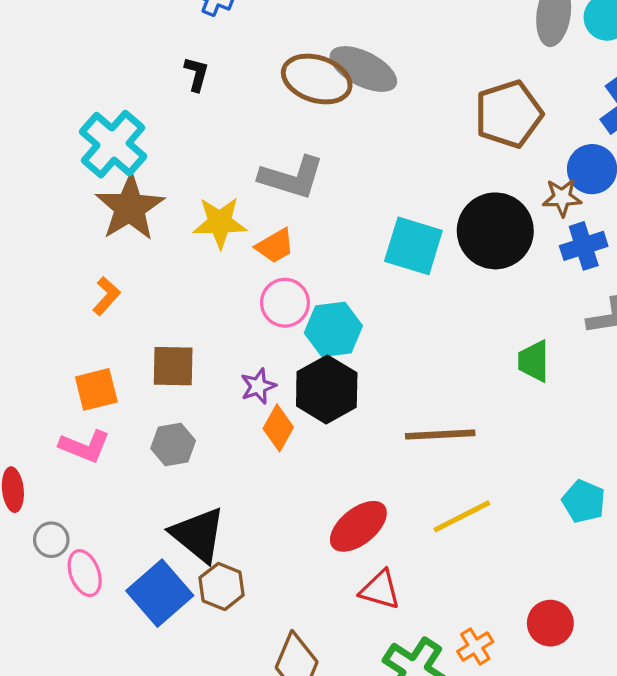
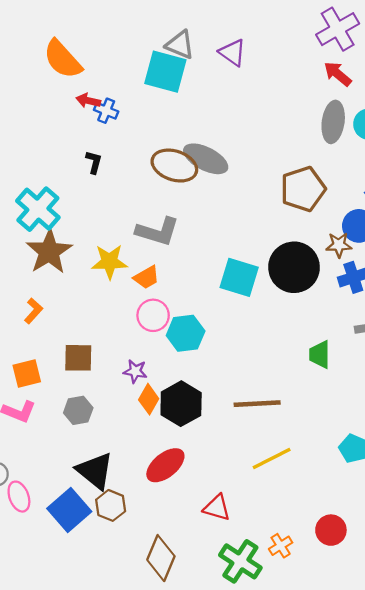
purple star: (258, 386) -> (135, 371), turned 30
black hexagon: (327, 389) -> (181, 404), moved
red ellipse: (358, 526) -> (165, 465), moved

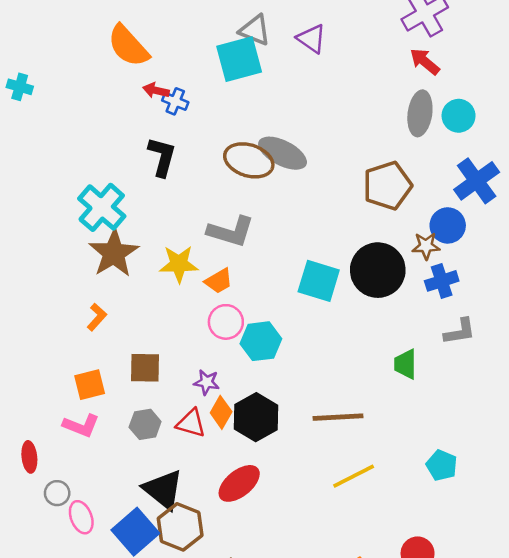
cyan square: (165, 72) -> (239, 59), turned -30
black L-shape: (94, 162) -> (162, 157), size x1.6
brown hexagon: (111, 505) -> (180, 527), size x1.4
red triangle: (217, 508) -> (191, 423), moved

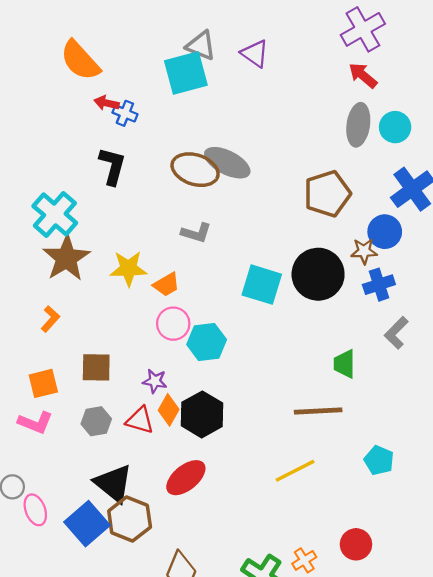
gray L-shape: (231, 232) -> (196, 233), moved, size x0.7
gray L-shape: (460, 332) -> (396, 333), turned 144
brown line: (338, 417) -> (318, 411), moved

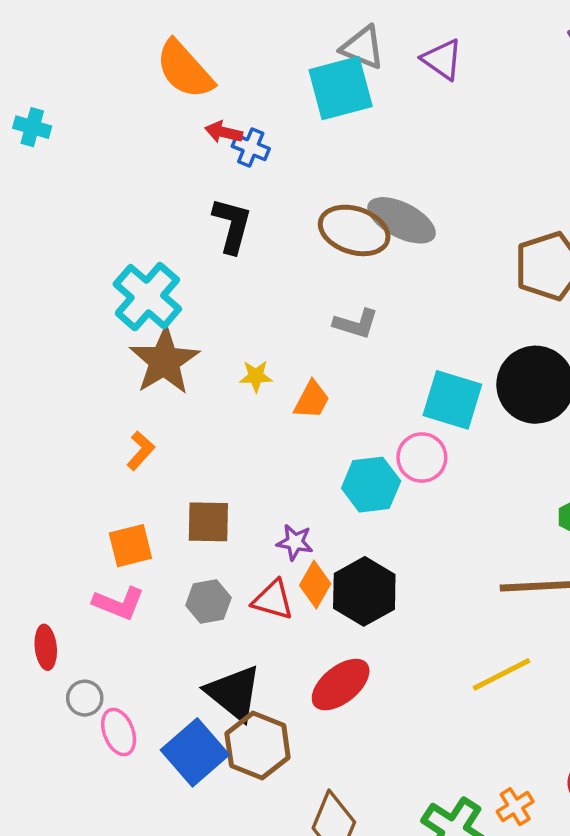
yellow star: (128, 268) -> (256, 376), size x0.6
orange trapezoid: (166, 285) -> (312, 400), turned -32
pink circle: (173, 324) -> (422, 457), moved

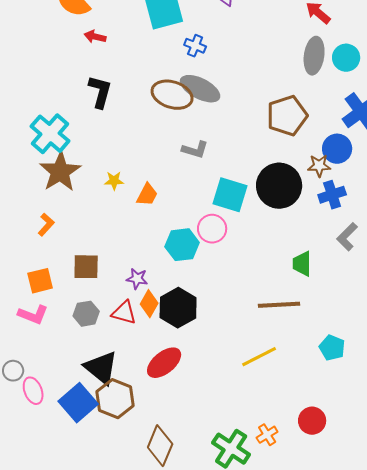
blue cross: (251, 147) -> (195, 46), moved
gray L-shape: (356, 324) -> (195, 150), moved

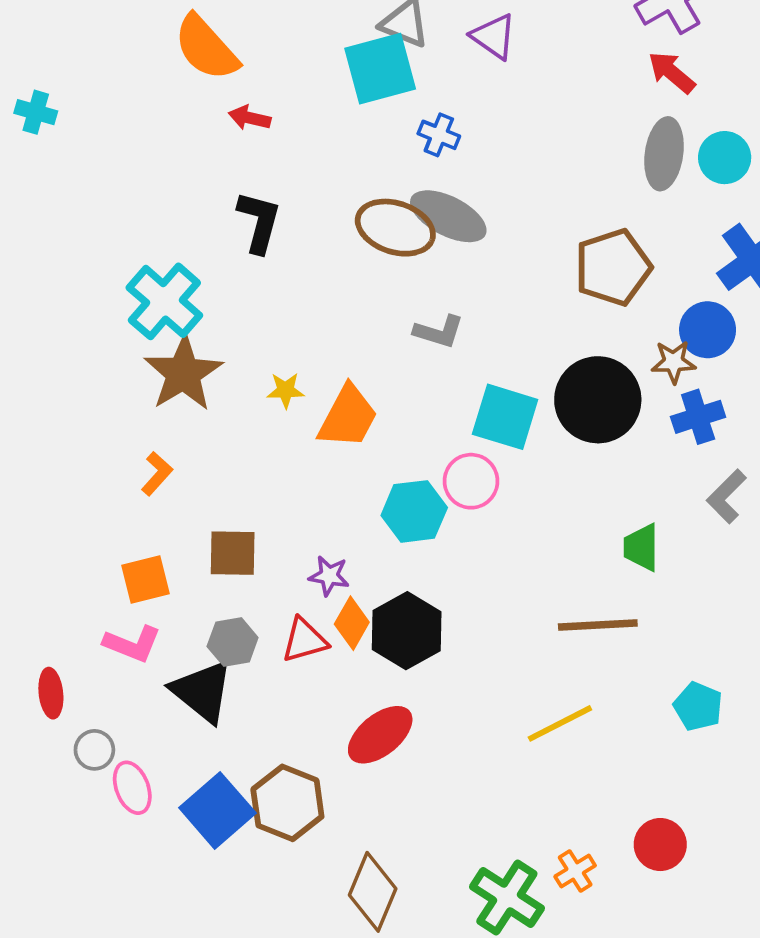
orange trapezoid: (147, 195) -> (348, 417), size x1.5
red triangle: (124, 313) -> (304, 640), turned -32
black triangle: (101, 368) -> (202, 691), moved

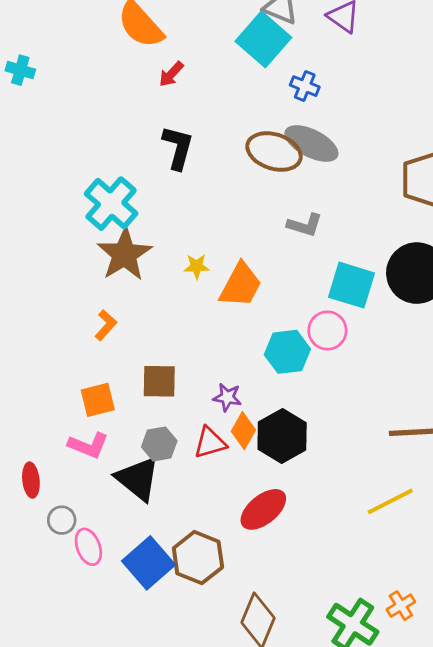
cyan square: (380, 69) -> (263, 39), turned -34
red arrow: (250, 118) -> (171, 74), turned -60

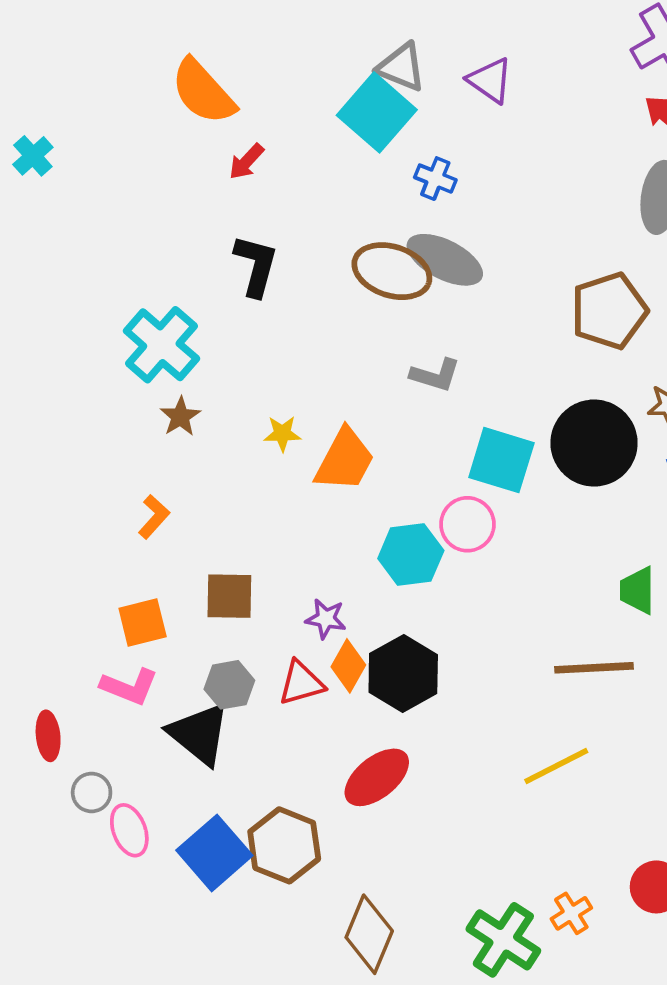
cyan cross: (20, 70) -> (33, 156), turned 32
brown star: (124, 254) -> (180, 417), size x0.5

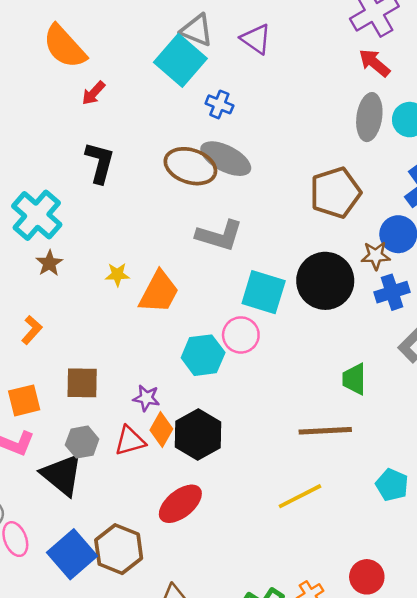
gray L-shape: (435, 375) -> (219, 235), size x1.4

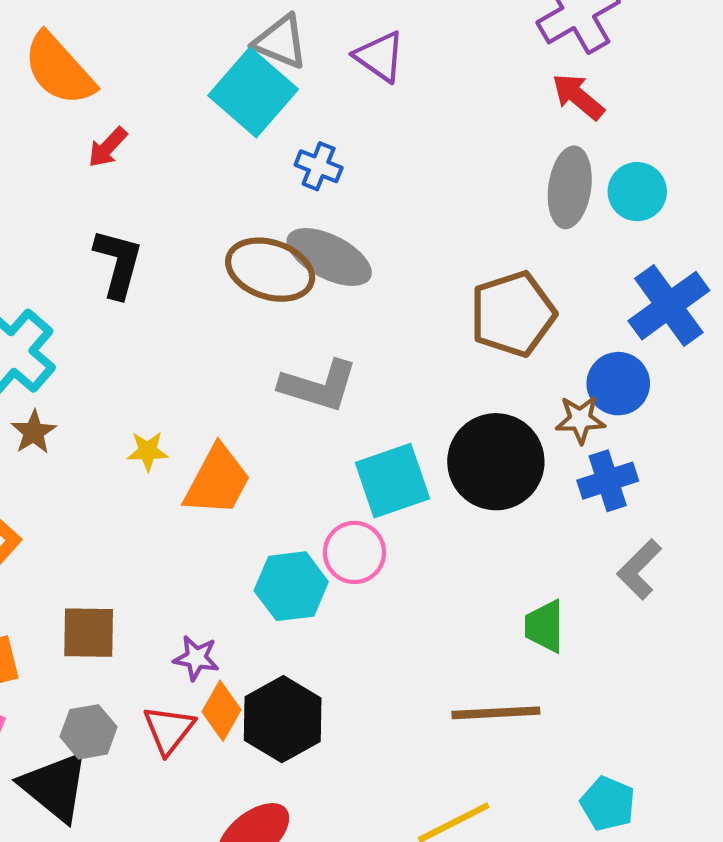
cyan square: (264, 292) -> (392, 481), turned -36
red triangle: (130, 441) -> (169, 730), turned -36

